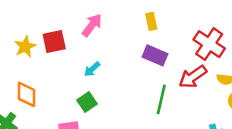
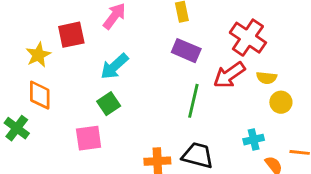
yellow star: (25, 47) -> (38, 55), moved
cyan arrow: (92, 69) -> (114, 66), size x1.5

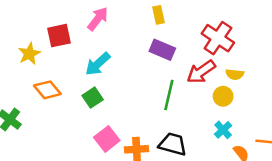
orange diamond: (40, 95) -> (47, 90), moved, turned -40
yellow circle: (281, 102) -> (223, 96), moved
pink square: (89, 138) -> (107, 139), moved, turned -30
cyan cross: (254, 140) -> (223, 130), turned -30

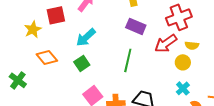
red cross: (218, 38) -> (179, 17), turned 35
green line: (169, 95) -> (128, 60), moved

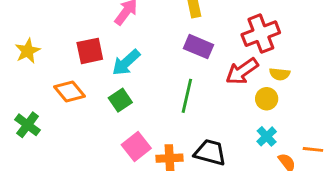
red square: (56, 15) -> (90, 51), moved
yellow star: (33, 29) -> (28, 51), moved

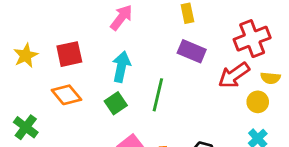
red square: (90, 51) -> (69, 54), moved
cyan arrow: (126, 63) -> (121, 67), turned 144
green line: (187, 96) -> (158, 95), moved

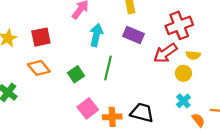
cyan arrow: (121, 67) -> (96, 35), moved

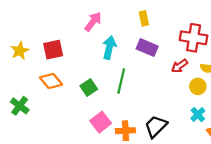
red cross: (179, 25) -> (194, 38), turned 30
red arrow: (165, 53) -> (179, 66), size x0.7
black trapezoid: (142, 113) -> (156, 126), turned -60

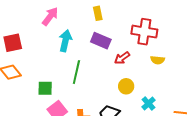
red arrow: (179, 66) -> (122, 58), moved
yellow circle: (198, 86) -> (126, 86), moved
green square: (89, 87) -> (45, 88), moved, turned 35

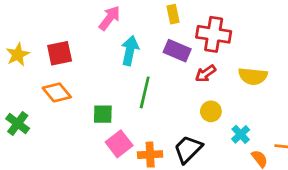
red cross: (144, 32) -> (214, 34), moved
yellow semicircle: (158, 60) -> (253, 76), size x1.5

